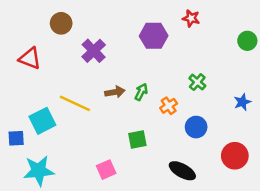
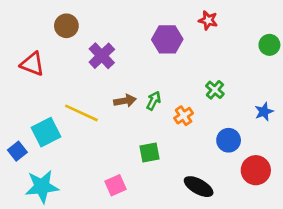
blue circle: (196, 127) -> (229, 140), moved
blue square: (16, 138) -> (17, 151), turned -35

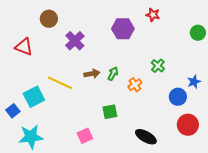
blue circle: (229, 140) -> (178, 97), moved

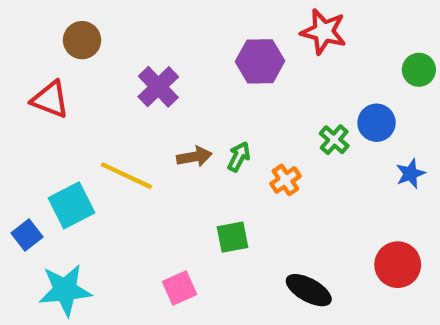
red star: (153, 15) -> (324, 32), size x1.5
brown circle: (49, 19) -> (82, 40), moved
blue circle: (178, 97) -> (377, 123), moved

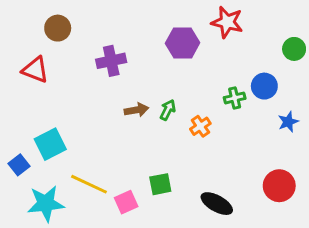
purple cross: (158, 87) -> (111, 61), turned 32
green cross: (334, 140) -> (235, 98), turned 36
yellow line: (127, 176) -> (89, 184), moved
green square: (232, 237) -> (160, 184), moved

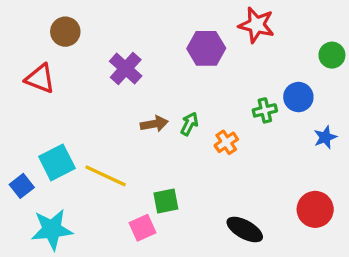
purple cross: (111, 61) -> (126, 69), turned -36
yellow line: (89, 184) -> (106, 176), moved
green square: (160, 184) -> (166, 201), moved

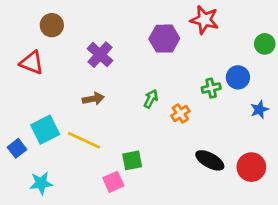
brown arrow: (154, 124) -> (93, 99), moved
cyan star: (52, 229) -> (41, 183), size x0.7
black ellipse: (245, 229) -> (210, 160), moved

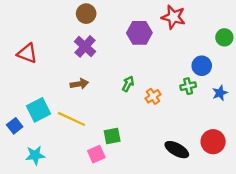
brown circle: (52, 25) -> (86, 14), moved
green cross: (211, 88) -> (188, 86), moved
black ellipse: (210, 160) -> (177, 150), moved

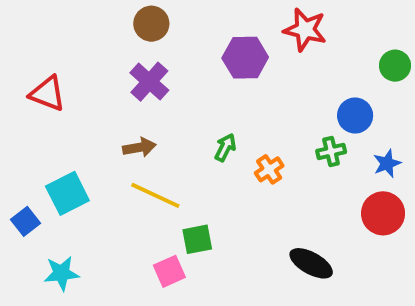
yellow line: (71, 119) -> (155, 195), moved
red circle: (213, 142) -> (383, 213), moved

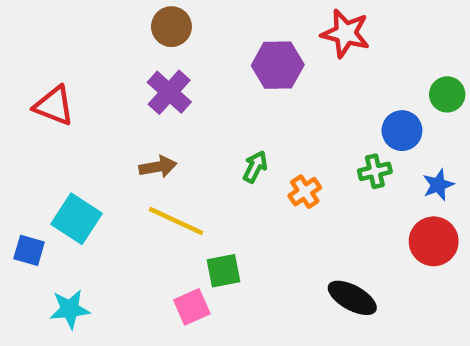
green circle: (395, 66) -> (447, 94), moved
cyan square: (67, 193) -> (77, 219), turned -30
blue square: (26, 221) -> (29, 250), turned -36

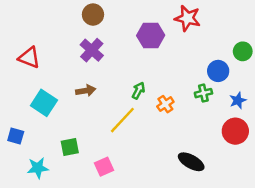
cyan square: (77, 219) -> (44, 103), moved
yellow line: (176, 221) -> (122, 120), moved, turned -72
green square: (223, 271) -> (70, 147), moved

